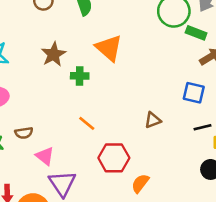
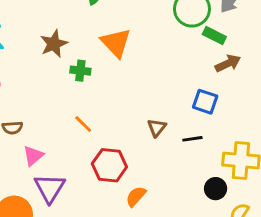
brown triangle: (153, 120) -> (157, 128), turned -36
black line: (203, 127) -> (192, 139), moved
pink triangle: (45, 156) -> (33, 156), turned 36

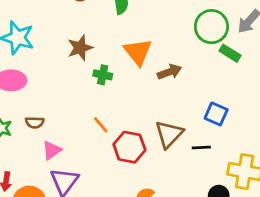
brown arrow: (228, 63) -> (169, 72), moved
brown triangle: (157, 128) -> (169, 134), size x1.6
red hexagon: (109, 165) -> (129, 147), moved

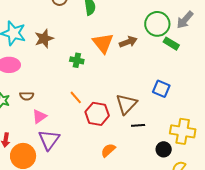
brown star: (80, 48) -> (44, 39), moved
brown arrow: (169, 72) -> (128, 42), moved
black line: (201, 147) -> (138, 125), moved

